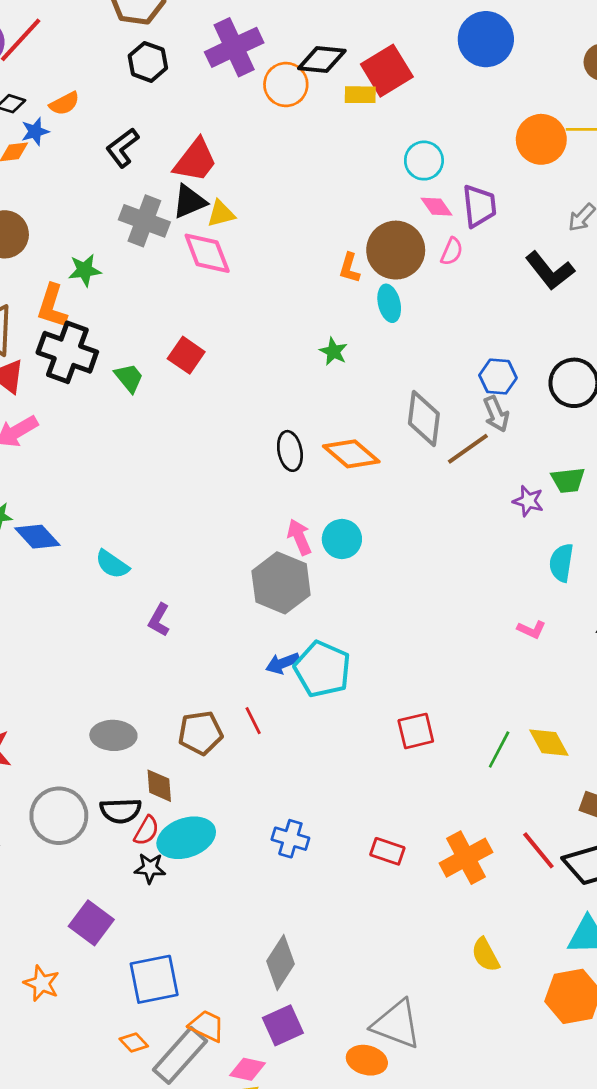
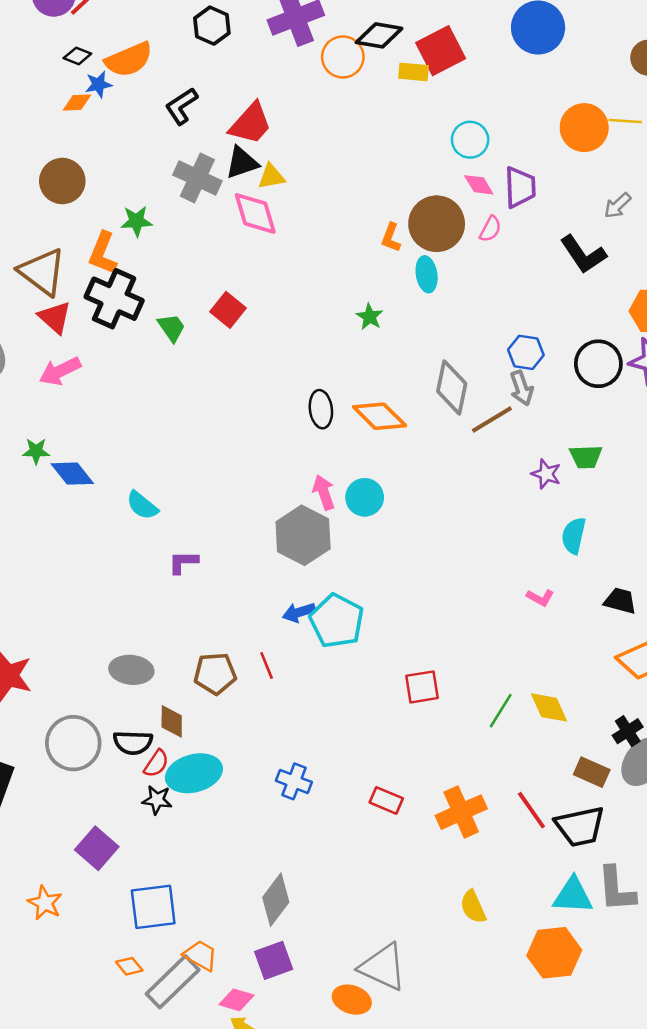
orange semicircle: (64, 103) -> (129, 60), size x1.6
purple L-shape: (159, 620) -> (183, 562), turned 56

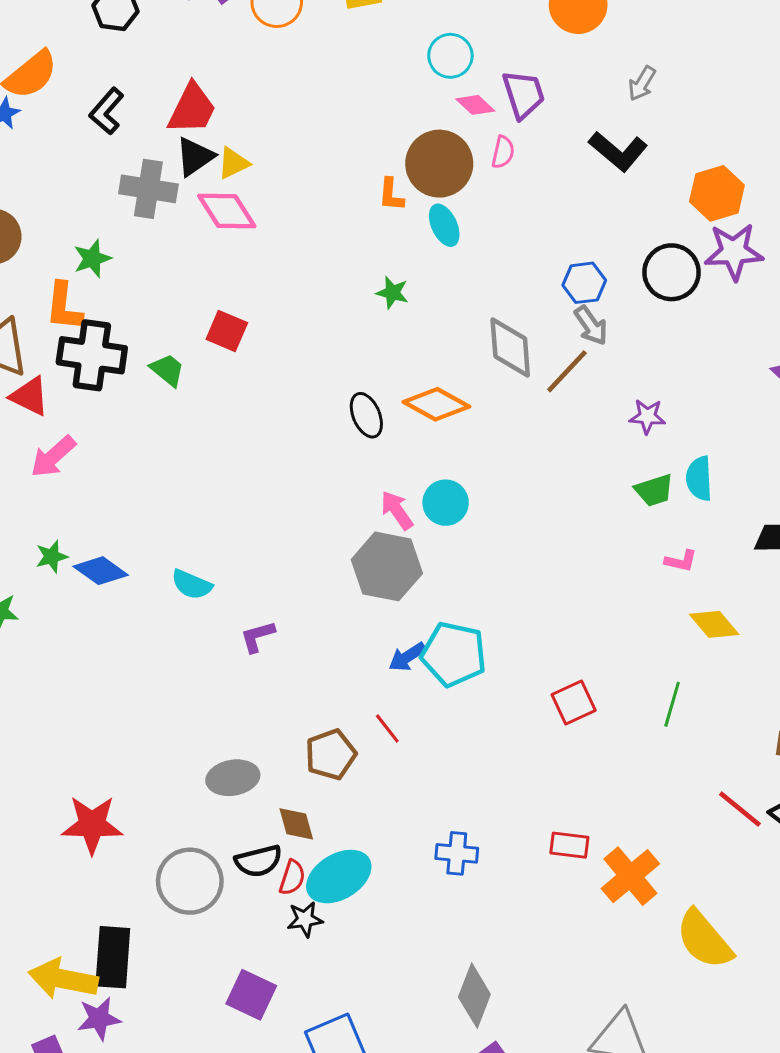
green trapezoid: (586, 457) -> (654, 490), moved
yellow diamond: (549, 707) -> (714, 624), moved
orange cross: (461, 812) -> (630, 876), moved
yellow semicircle: (473, 907) -> (704, 939), size x1.6

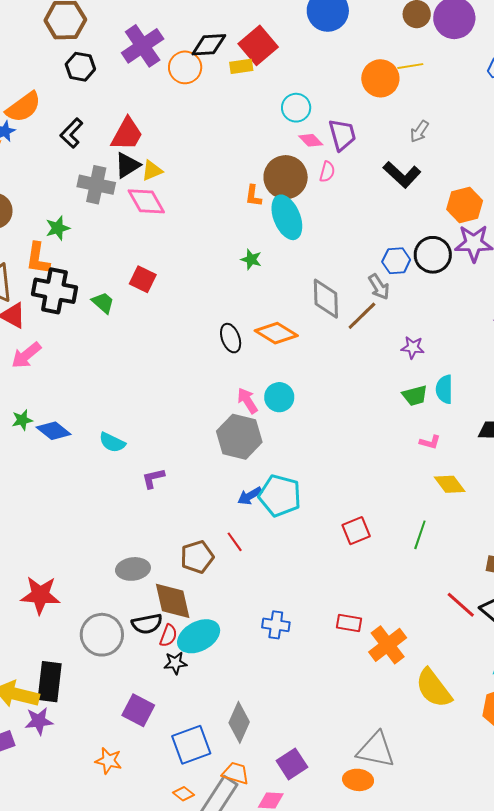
cyan ellipse: (444, 225) -> (287, 217), size x1.6
blue hexagon: (584, 283) -> (396, 261), moved
brown diamond: (296, 824) -> (173, 601), size x1.6
gray diamond: (474, 996) -> (239, 722), moved

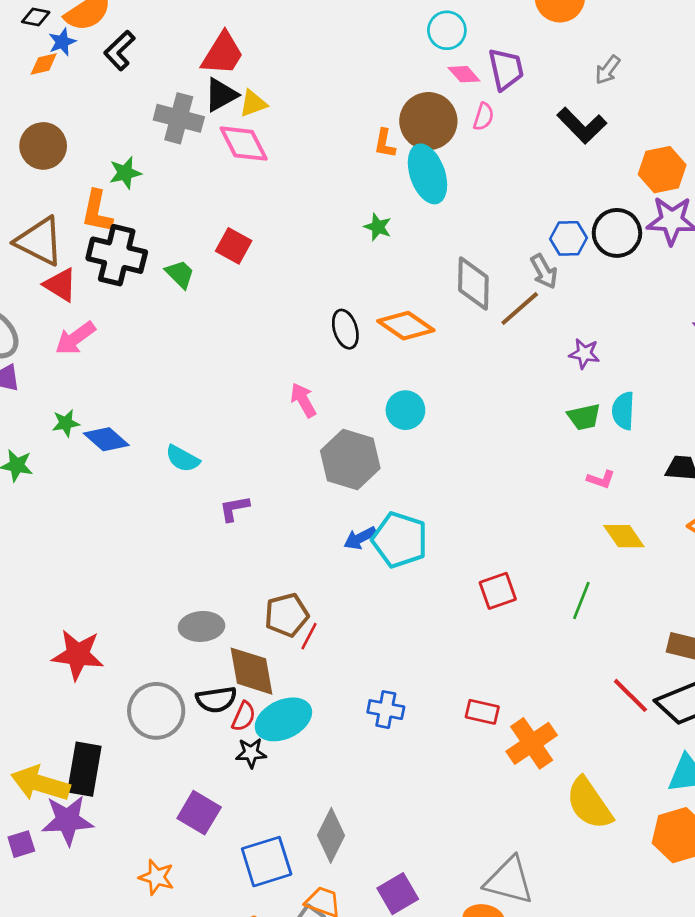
black L-shape: (72, 133) -> (119, 50), moved
pink arrow: (247, 401) -> (303, 400), moved
red line: (235, 542) -> (309, 636), moved, turned 60
purple star: (39, 721) -> (67, 820), size x1.4

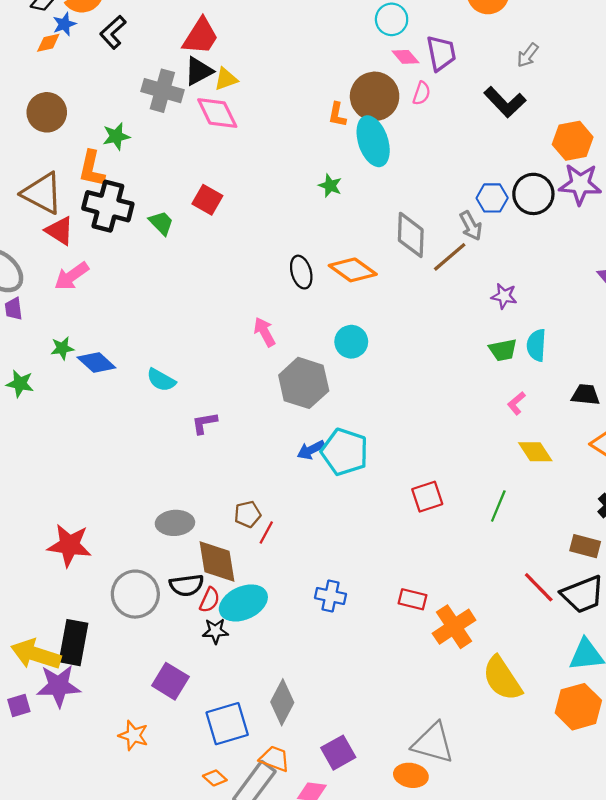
pink L-shape: (601, 479) -> (516, 403), turned 120
brown pentagon: (287, 615) -> (247, 514), size x0.7

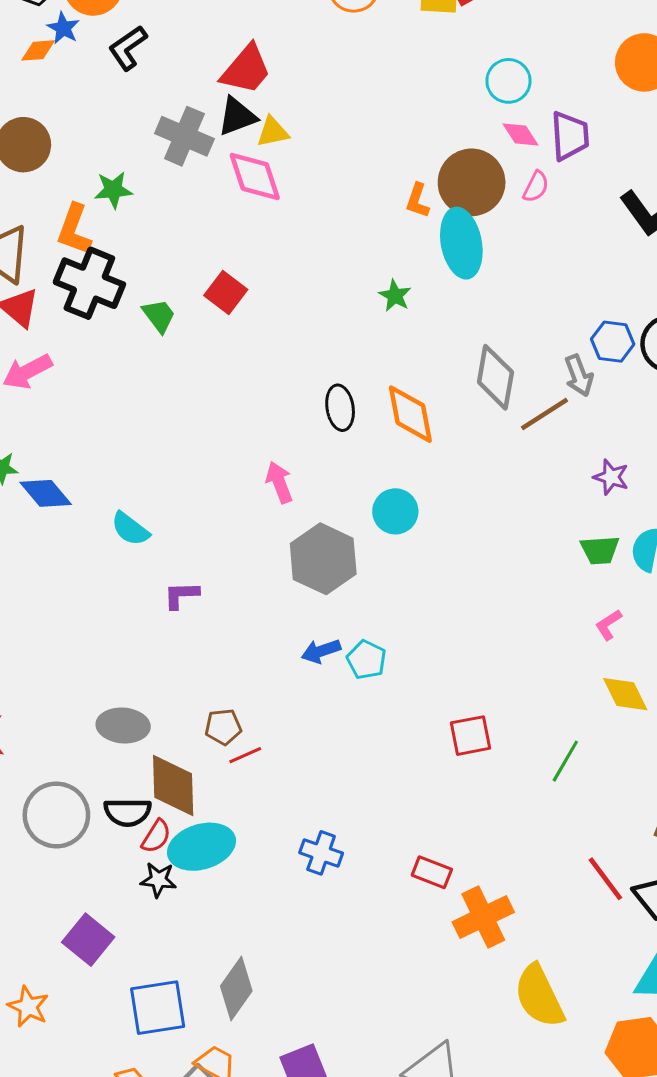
blue star: (64, 24) -> (63, 28), turned -30
orange diamond: (353, 270) -> (410, 414), turned 36
cyan pentagon: (345, 452) -> (366, 660), size x0.6
red line: (266, 533) -> (245, 755), turned 30

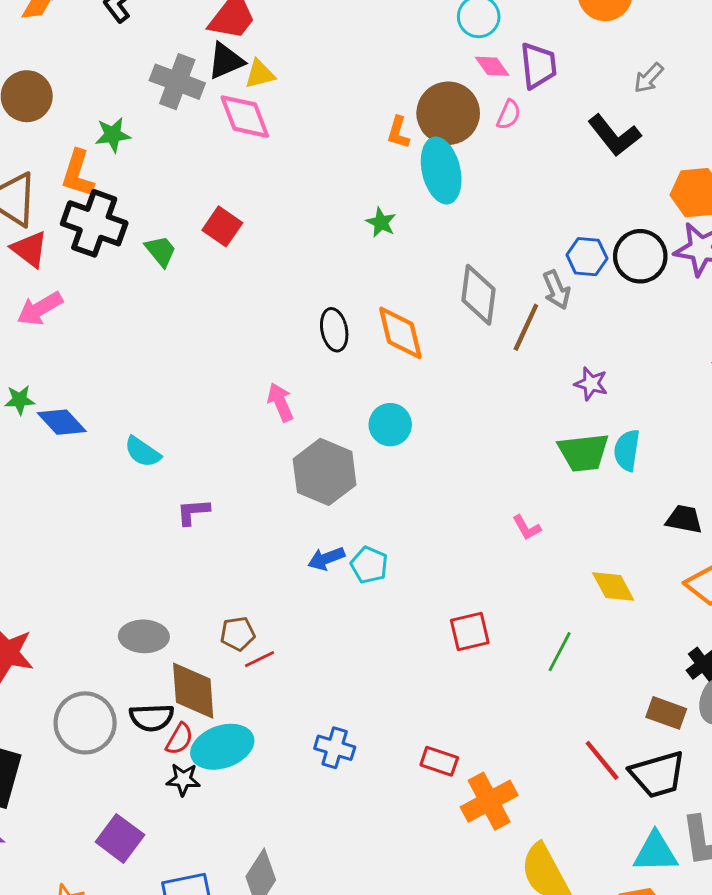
brown line: (544, 414) -> (526, 327), turned -30
green trapezoid: (600, 550) -> (583, 452), size x1.4
pink L-shape: (608, 625) -> (527, 528), moved, turned -84

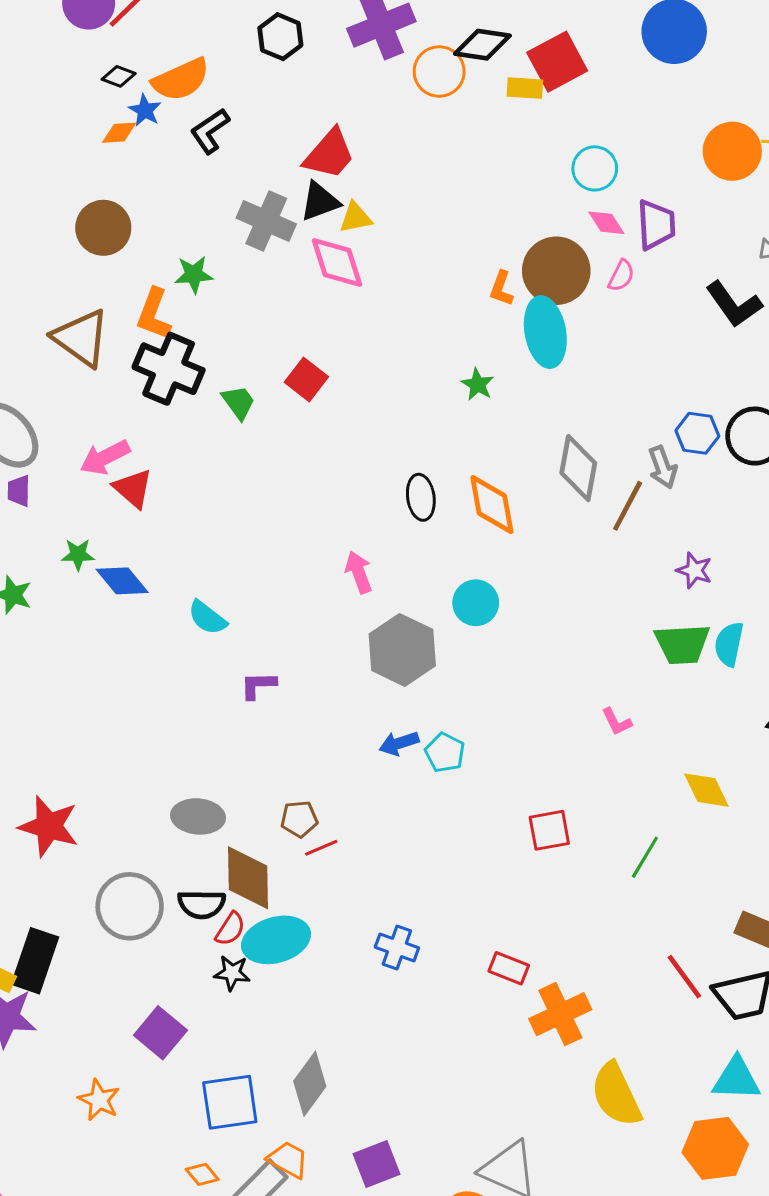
red triangle: (30, 249) -> (133, 488), moved

